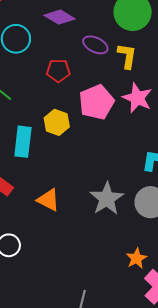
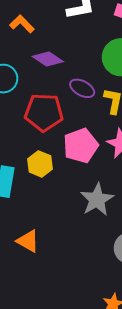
red pentagon: (58, 71) -> (44, 112), size x1.6
gray star: (107, 199) -> (97, 200), moved

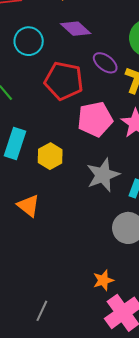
yellow hexagon: (40, 164) -> (50, 156), moved

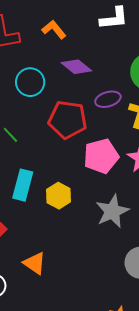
purple ellipse: (105, 63) -> (108, 99), turned -50
orange triangle: (29, 206) -> (35, 263), moved

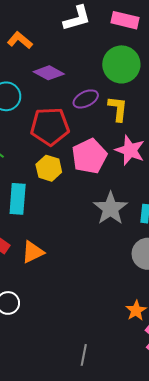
yellow hexagon: (59, 196) -> (49, 168), moved
orange triangle: (35, 263) -> (33, 252), moved, turned -50

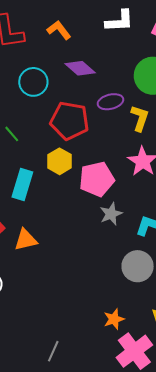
pink pentagon: (89, 156) -> (97, 179), moved
gray star: (110, 208) -> (111, 214), size x0.7

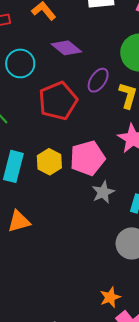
purple ellipse: (111, 102) -> (98, 80), turned -40
red pentagon: (70, 121) -> (58, 101), turned -30
yellow hexagon: (60, 161) -> (49, 162), moved

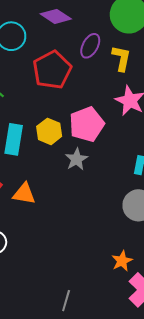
gray star: (103, 192) -> (77, 159), moved
orange triangle: (19, 221) -> (24, 194), turned 30

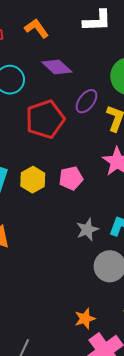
pink pentagon: (87, 124) -> (71, 178), size x0.7
gray star: (77, 159) -> (87, 230), moved

